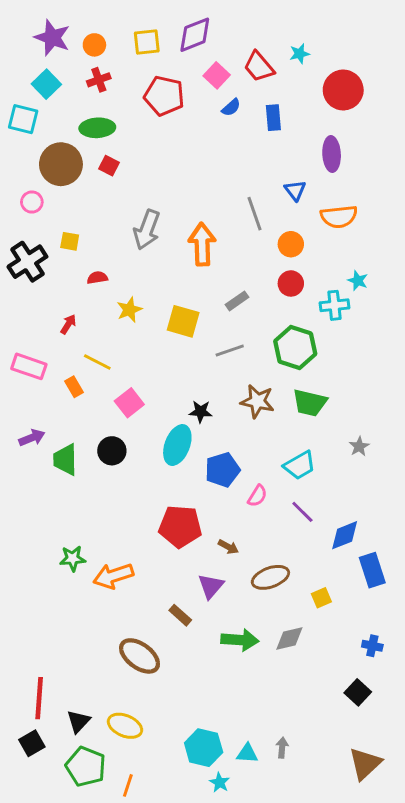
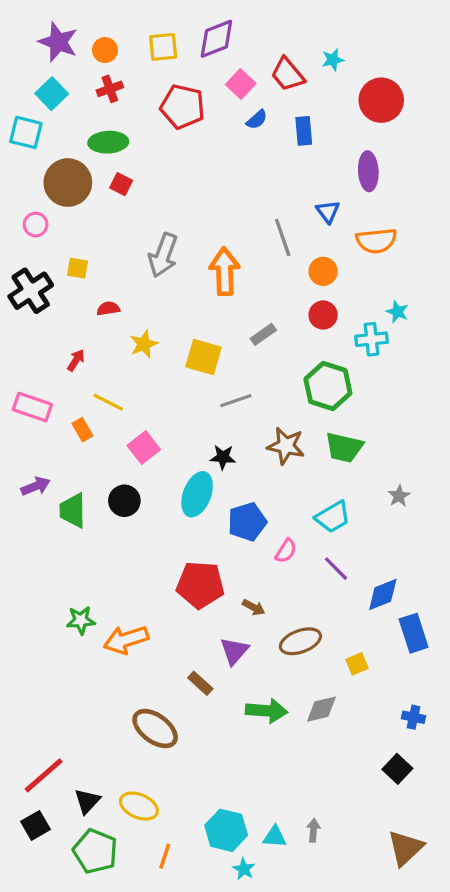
gray line: (230, 350) -> (236, 401), moved
red line: (39, 698) -> (44, 775), turned 45
orange line: (128, 785) -> (165, 856), moved

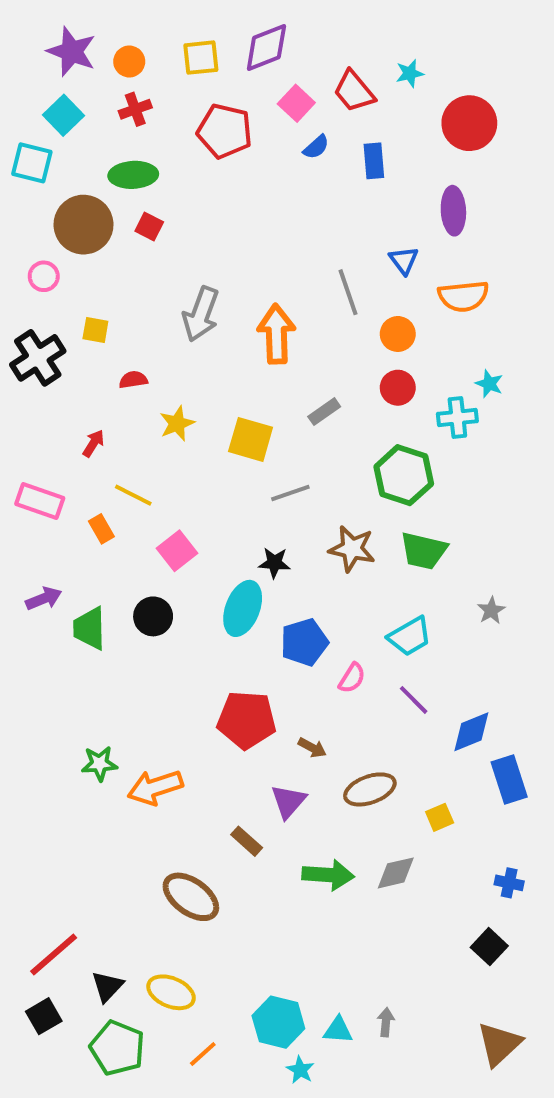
orange line: (165, 856) -> (203, 1054), turned 30

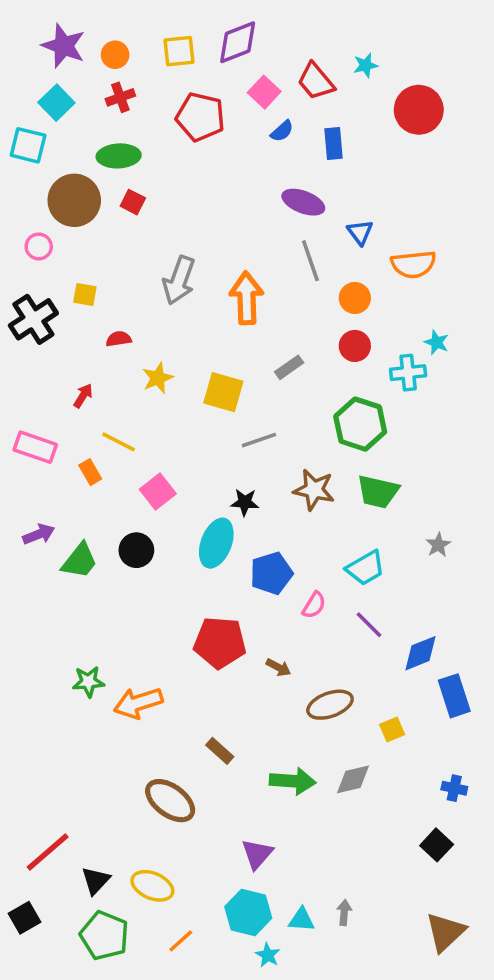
purple ellipse: (453, 211) -> (303, 202), moved, turned -66
green trapezoid: (89, 628) -> (80, 561), turned -141
purple triangle: (288, 801) -> (257, 854), moved
black square: (44, 1016) -> (24, 918), moved

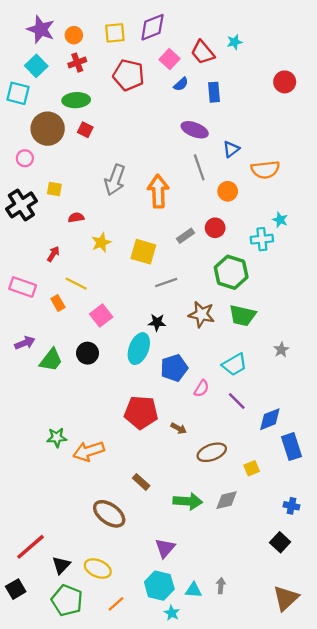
red circle: (419, 110) -> (285, 82), moved, size x0.7
blue triangle: (360, 232) -> (231, 149), turned 30
red circle: (355, 346) -> (215, 228), moved

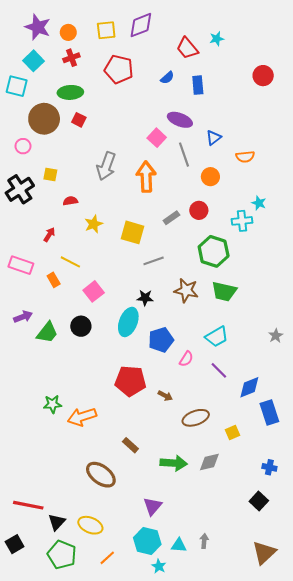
pink square: (170, 59) -> (157, 138), moved
orange semicircle: (265, 170) -> (245, 157), size x0.7
gray star: (281, 350) -> (276, 336), moved
red line: (31, 547) -> (28, 505), turned 52

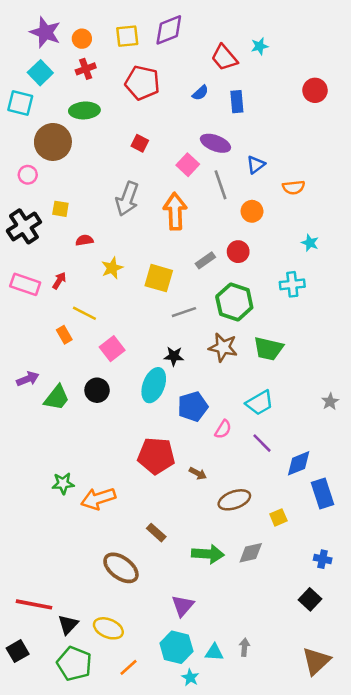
red square: (79, 120) -> (140, 143), moved
cyan cross: (242, 221) -> (292, 284), moved
green hexagon: (214, 251) -> (234, 302), moved
pink rectangle: (21, 265) -> (25, 284), moved

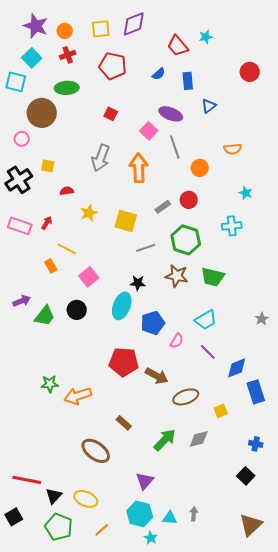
blue triangle: (256, 165) -> (209, 106), moved
brown arrow: (198, 473) -> (157, 376), size x1.6
green arrow: (208, 554) -> (165, 440), turned -50

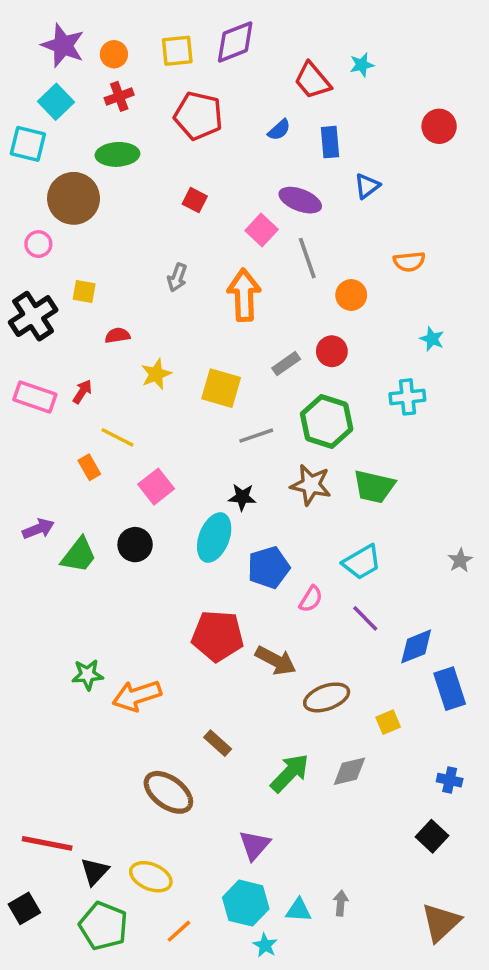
gray arrow: (101, 158) -> (177, 277), size x0.6

